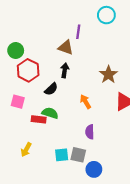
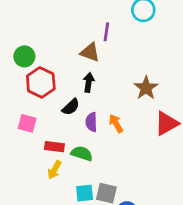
green semicircle: (50, 113) -> (82, 153), moved
purple semicircle: (90, 132) -> (91, 122), moved
yellow arrow: (26, 150) -> (54, 170), moved

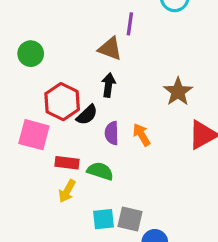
red hexagon: (41, 82) -> (62, 102), moved
pink square: (27, 123) -> (34, 135), size x1.4

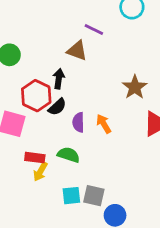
purple line: (130, 24) -> (94, 29), turned -72
black arrow: (108, 85) -> (59, 79), moved
red rectangle: (67, 163) -> (35, 158), moved

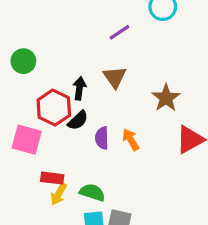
purple line: (94, 29) -> (120, 32), turned -60
brown triangle: (77, 51) -> (115, 77), moved, turned 35
green semicircle: (69, 155) -> (92, 192), moved

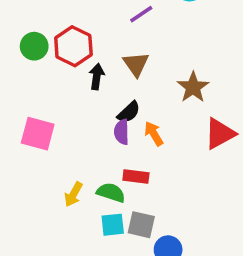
red hexagon: (54, 108) -> (73, 46), moved
black semicircle: (78, 120) -> (129, 112), moved
red rectangle: (52, 178) -> (136, 176), moved

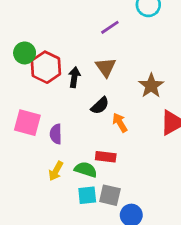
red hexagon: (73, 46) -> (46, 67), moved
purple semicircle: (122, 132) -> (56, 134), moved

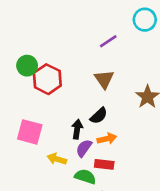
black arrow: (74, 77) -> (77, 129), moved
orange arrow: (120, 123) -> (107, 139), moved, turned 108
purple semicircle: (56, 134) -> (84, 148), moved, turned 36
yellow arrow: (56, 171) -> (57, 159), moved, turned 78

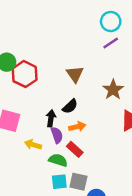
purple line: (108, 41) -> (111, 43), moved
purple semicircle: (84, 148) -> (57, 135), turned 126
red rectangle: (104, 164) -> (75, 149), turned 35

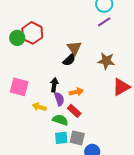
red hexagon: (25, 74) -> (32, 33), moved
brown star: (113, 90) -> (106, 61), turned -30
black semicircle: (70, 106) -> (69, 60), moved

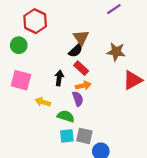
green circle: (17, 38) -> (19, 45), moved
purple semicircle: (59, 99) -> (78, 99), moved
red rectangle: (74, 111) -> (81, 68), moved

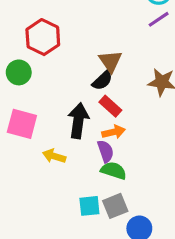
black arrow: (59, 78) -> (78, 121), size x1.5
green semicircle: (66, 116) -> (114, 171), moved
gray square: (84, 136) -> (115, 206), turned -35

